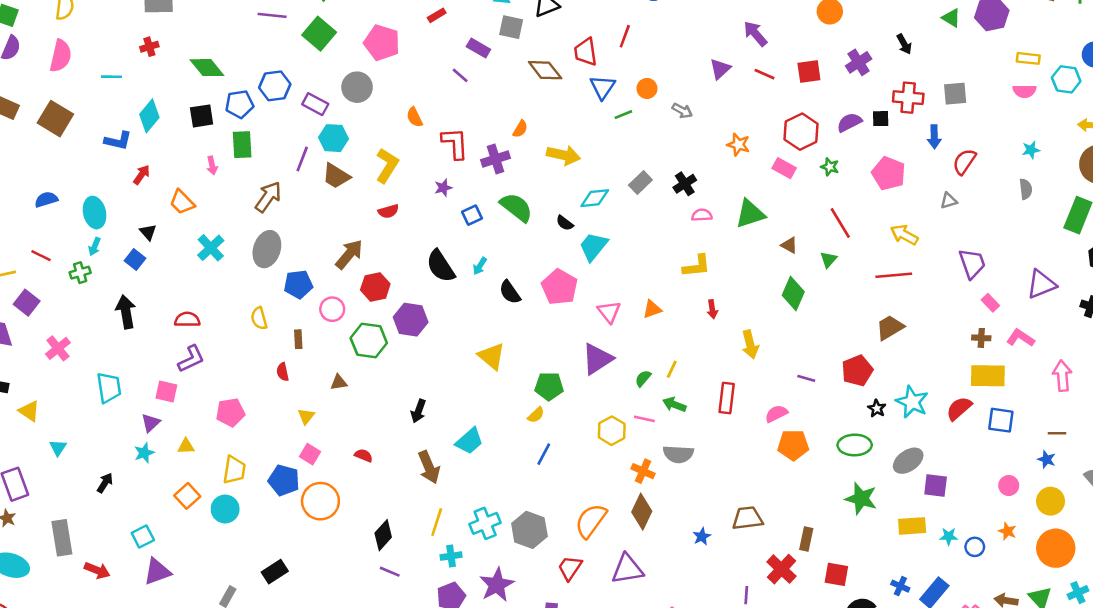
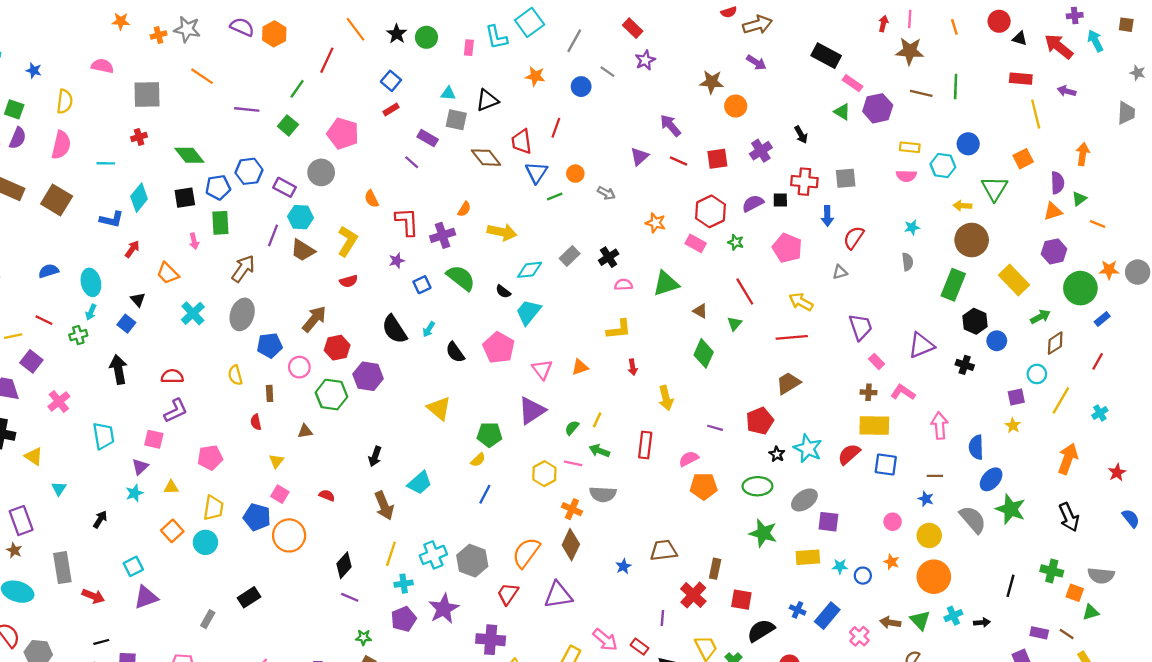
green square: (319, 34) -> (288, 125), size x0.7

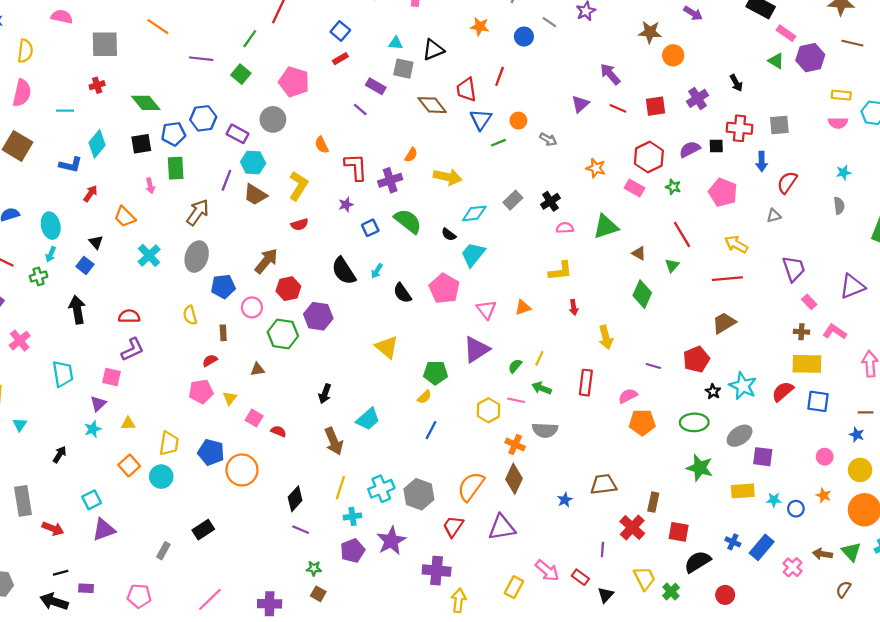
red semicircle: (256, 422) -> (210, 360), turned 72
pink pentagon: (210, 458) -> (201, 391), moved
pink square: (280, 494) -> (254, 418), moved

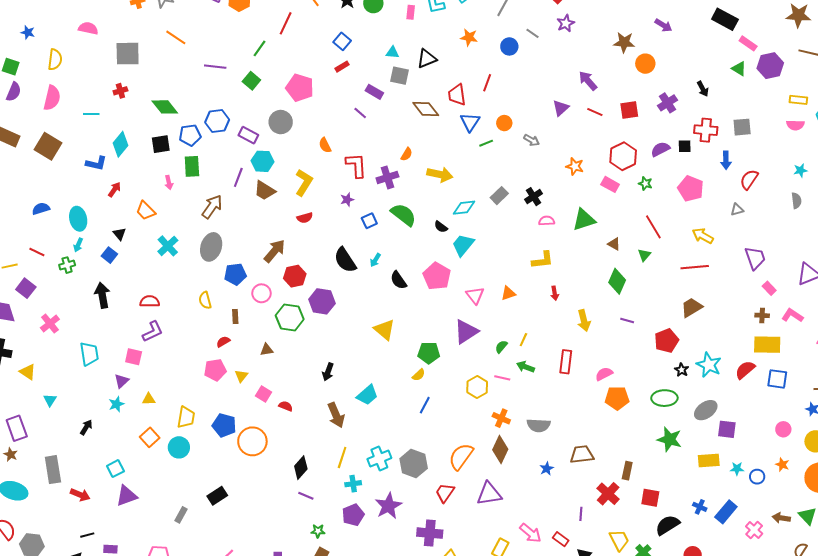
purple line: (653, 366) -> (627, 320), moved
gray semicircle: (545, 430) -> (539, 425), moved

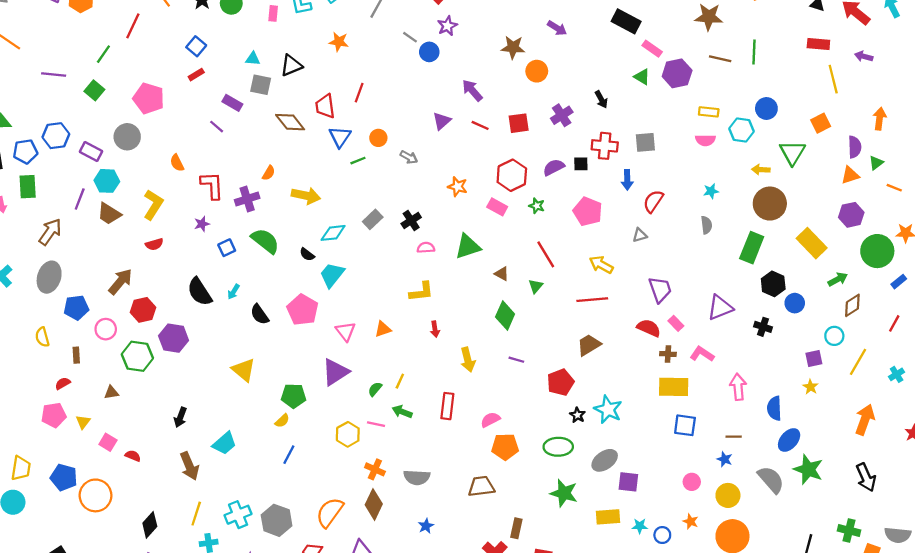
blue circle: (509, 46) -> (429, 52), moved
red semicircle: (745, 370) -> (649, 328), moved, turned 65
brown trapezoid: (582, 454) -> (481, 486), moved

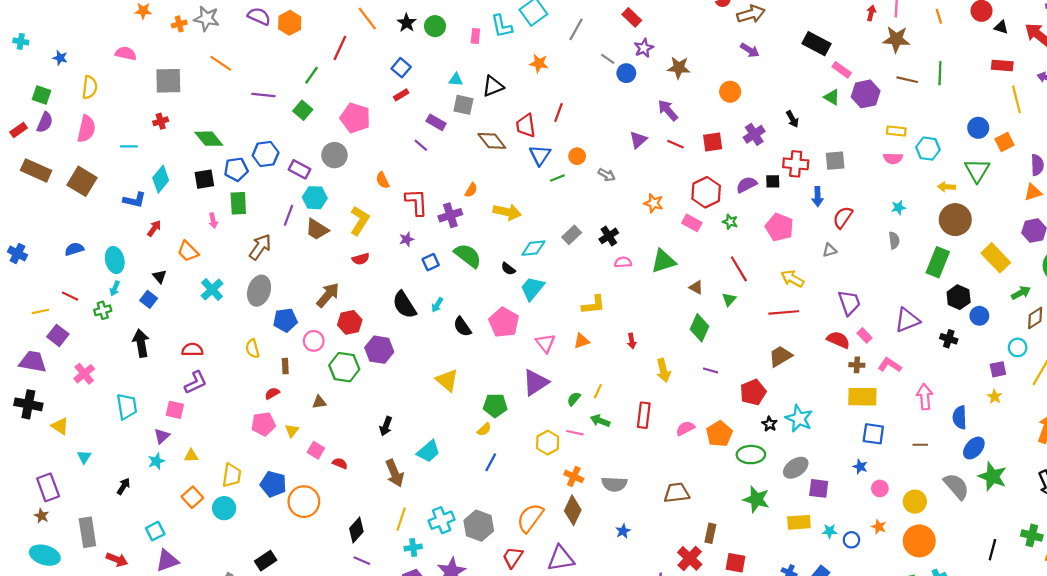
brown star: (513, 47) -> (679, 68), moved
blue circle: (766, 108) -> (978, 128), moved
yellow L-shape: (421, 292) -> (593, 305), moved
orange pentagon: (505, 447) -> (719, 434), moved, turned -30
blue star: (725, 459) -> (860, 467), moved

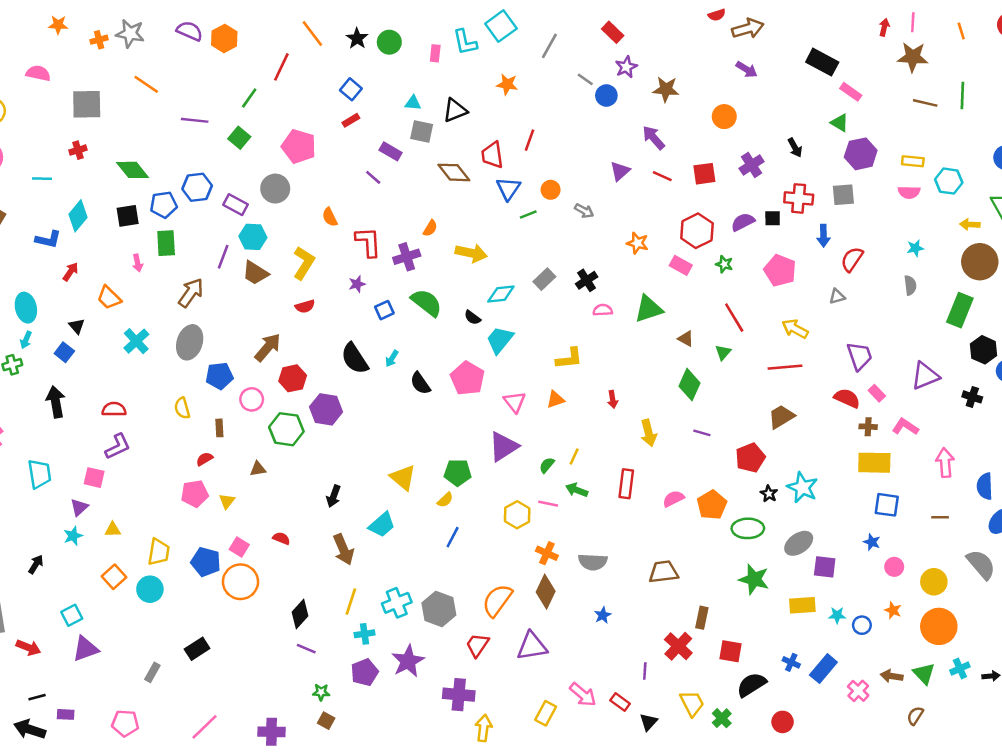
purple hexagon: (866, 94) -> (861, 154), moved
yellow triangle: (447, 380) -> (403, 478), moved
pink square: (316, 450) -> (239, 547), moved

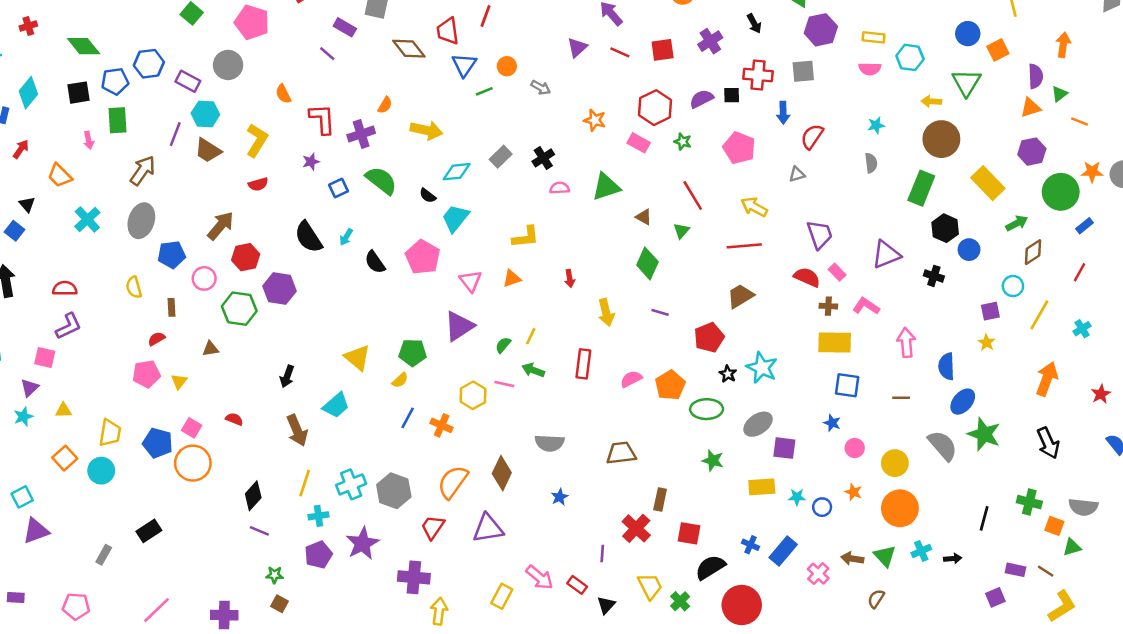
orange cross: (547, 553) -> (442, 425), moved
green star: (754, 579) -> (713, 461), size x0.7
red circle: (783, 722) -> (742, 605), size x1.8

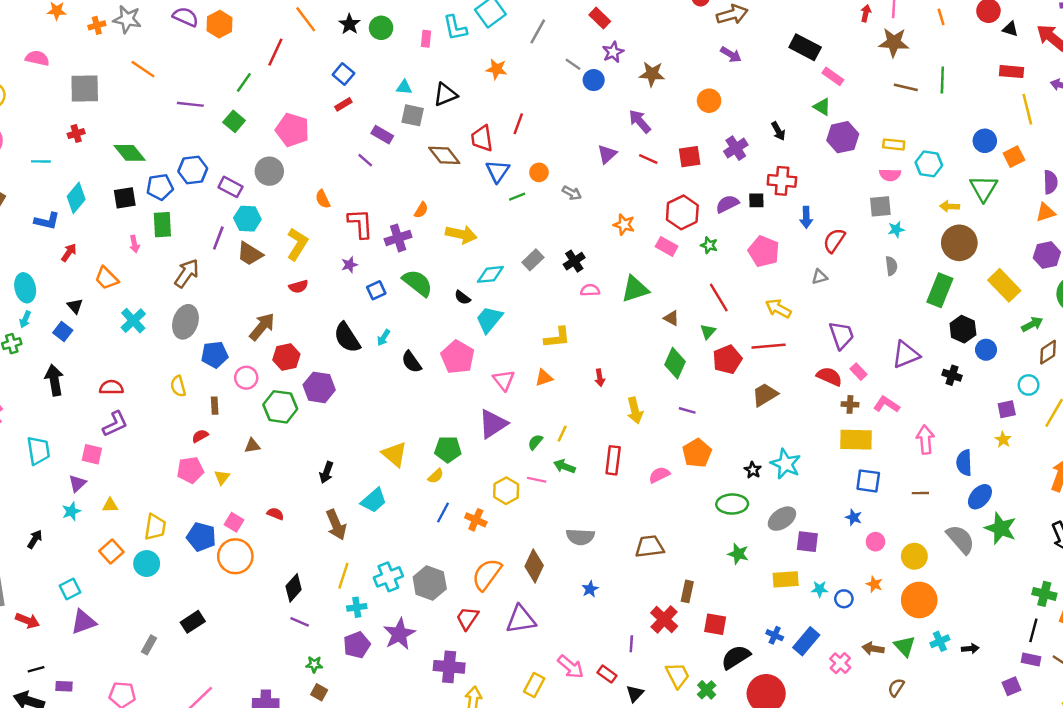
gray square: (803, 71) -> (880, 206), moved
red pentagon: (709, 337) -> (727, 359), moved
orange pentagon: (670, 385) -> (697, 453), moved
black line: (984, 518) -> (1033, 630), moved

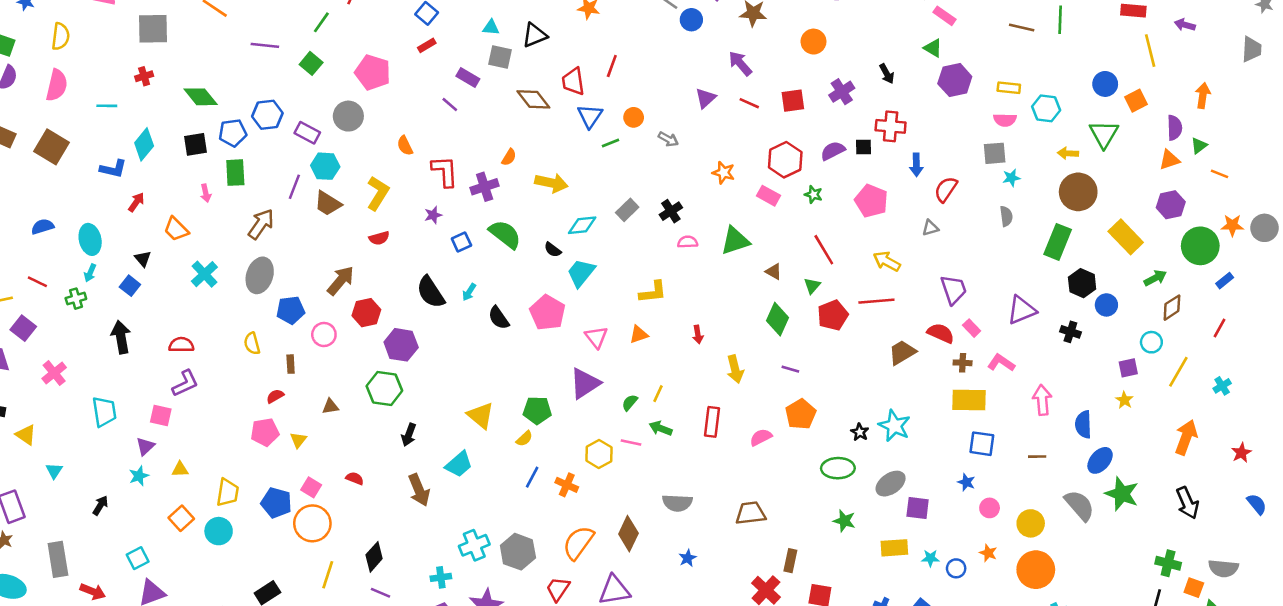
brown trapezoid: (765, 395) -> (902, 352), moved
green hexagon: (280, 407) -> (384, 388), moved
yellow line: (343, 576) -> (328, 575), moved

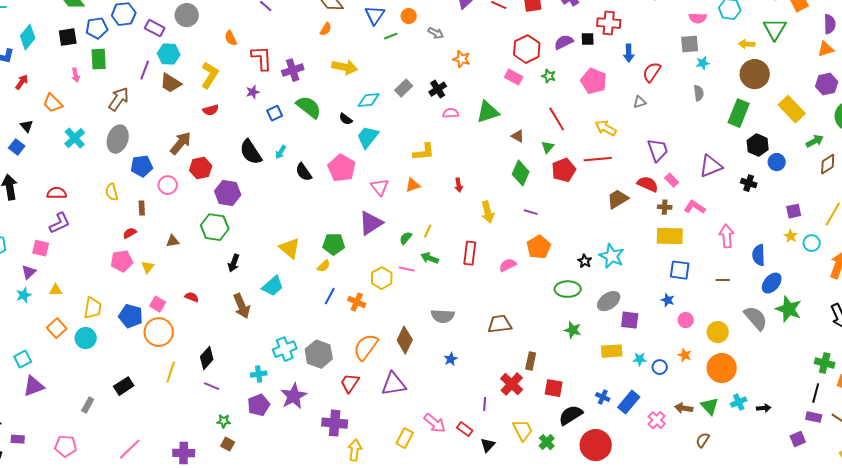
orange semicircle: (509, 157) -> (326, 29), moved
orange star: (724, 173) -> (462, 59), moved
cyan circle: (1151, 342) -> (812, 243), moved

